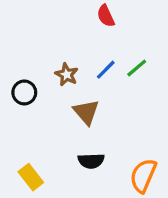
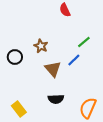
blue line: (106, 70) -> (74, 60), moved

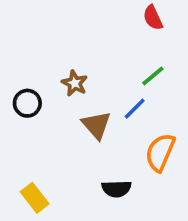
red semicircle: (65, 10) -> (153, 18), moved
black semicircle: (56, 99) -> (116, 189), moved
orange semicircle: (88, 108) -> (160, 152), moved

